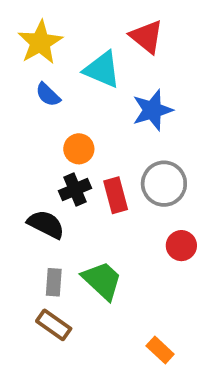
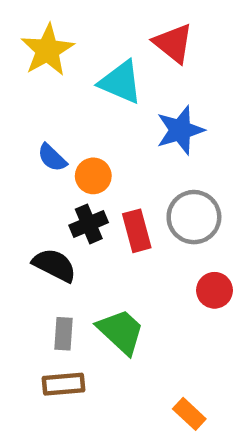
blue semicircle: (48, 95) -> (52, 158), moved
brown rectangle: (54, 325) -> (64, 384), turned -40

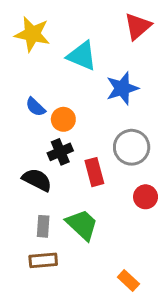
red triangle: (173, 43) -> (138, 26), moved, turned 40
yellow star: (47, 50) -> (32, 34), turned -30
red rectangle: (137, 231) -> (94, 172), moved

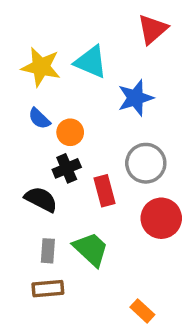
yellow star: (32, 34) -> (41, 67), moved
red circle: (146, 197) -> (161, 218), size x1.5

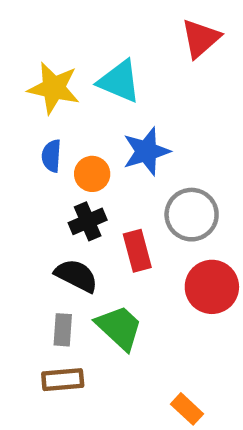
blue star: (135, 98) -> (146, 151), moved
blue semicircle: (39, 119) -> (51, 156), turned 50
black semicircle: (41, 199) -> (76, 276), moved

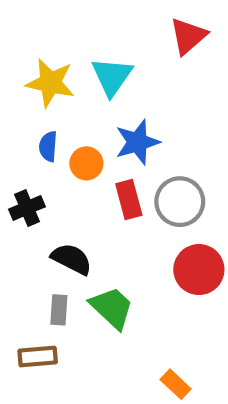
cyan triangle: (119, 81) -> (112, 76), turned 42
black cross: (88, 221) -> (27, 208), moved
red rectangle: (137, 251) -> (129, 199), moved
brown rectangle: (63, 380) -> (38, 357), moved

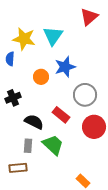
blue semicircle: (48, 146) -> (10, 59), moved
red rectangle: (129, 199) -> (61, 115), moved, turned -36

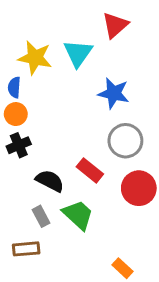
red triangle: (89, 17) -> (115, 25), moved
blue star: (65, 67) -> (114, 93), moved, turned 30
orange circle: (41, 77) -> (16, 114), moved
gray rectangle: (28, 146) -> (41, 216), turned -32

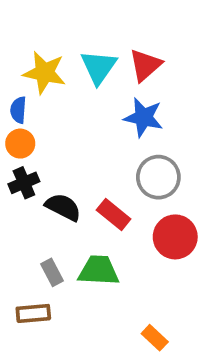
red triangle: (115, 25) -> (145, 65), moved
black semicircle: (50, 181) -> (63, 207), moved
green trapezoid: (78, 215) -> (99, 270), turned -40

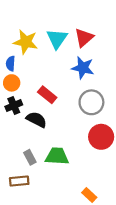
red rectangle: (114, 214) -> (47, 95), moved

